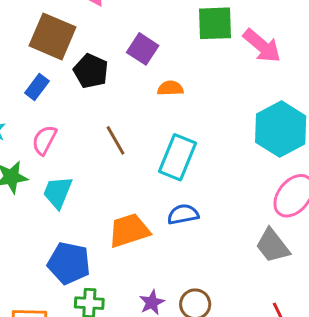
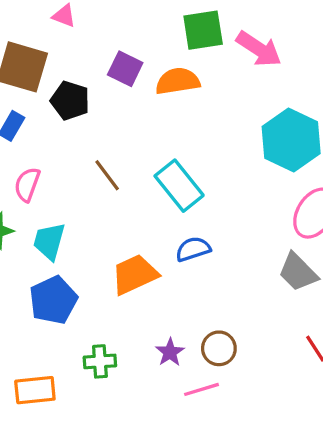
orange semicircle: (170, 88) -> (178, 81), moved, size x1.5
cyan rectangle: (177, 157) -> (179, 186), turned -54
blue pentagon: (69, 263) -> (53, 300), moved, turned -30

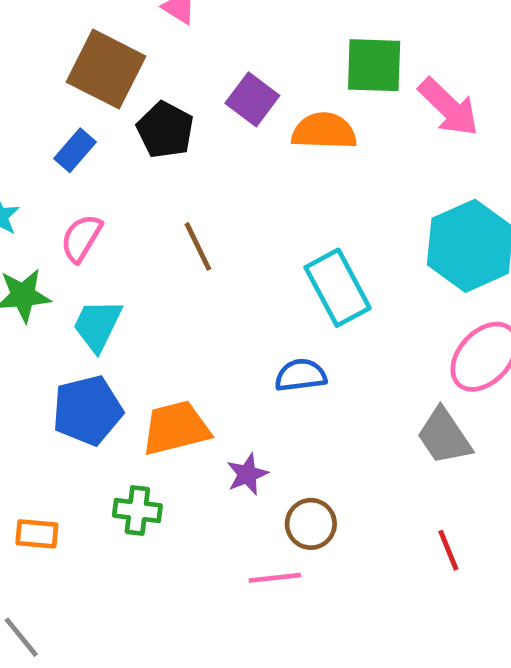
cyan rectangle: (179, 186) -> (338, 288), moved
orange trapezoid: (135, 274) -> (176, 428), moved
purple star: (170, 352) -> (247, 474), moved
orange rectangle: (35, 390) -> (37, 534), size x0.7

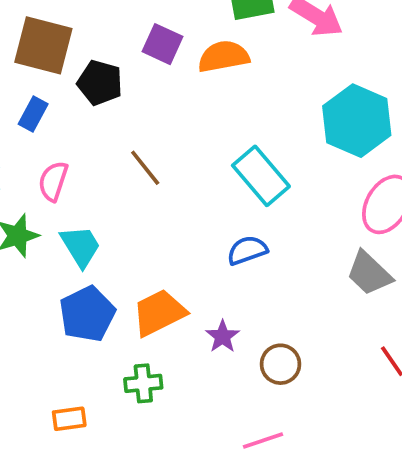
cyan trapezoid: (97, 325) -> (81, 246), turned 135
pink line: (275, 578) -> (263, 441), moved

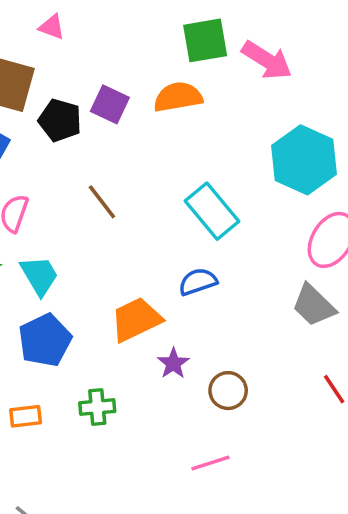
purple square: (162, 44) -> (110, 104), moved
orange trapezoid: (159, 313) -> (136, 320), moved
orange rectangle: (69, 419) -> (26, 416), moved

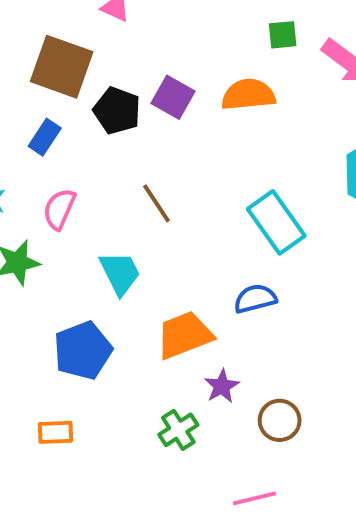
green square: (205, 40) -> (283, 35), size x0.6
cyan trapezoid: (39, 276) -> (120, 273), moved
green cross: (97, 407) -> (178, 430), moved, turned -32

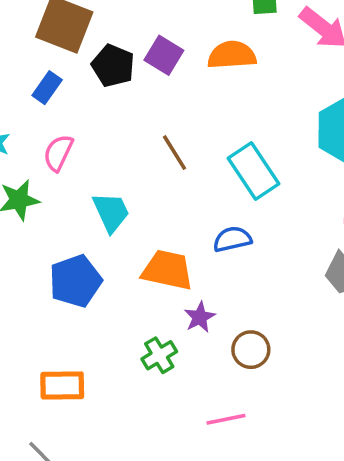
brown line: (157, 203) -> (174, 153), moved
orange trapezoid: (184, 335) -> (167, 270), turned 32
orange rectangle: (56, 432) -> (62, 385), moved, size x1.4

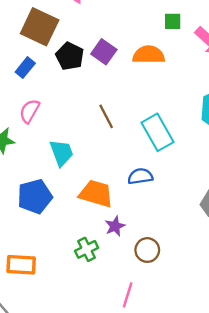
pink line: (226, 419) -> (128, 295), turned -65

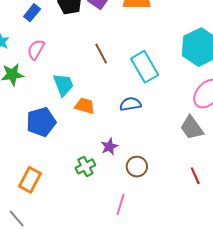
orange trapezoid: (96, 194) -> (85, 106), moved, size x0.7
orange rectangle: (21, 265) -> (30, 180), turned -65

